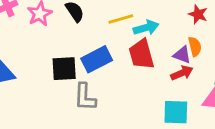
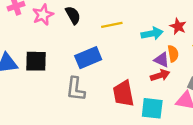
cyan arrow: (146, 28) -> (152, 34), moved
red trapezoid: (141, 54) -> (123, 94), moved
black square: (64, 69) -> (36, 61), moved

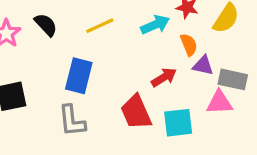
blue rectangle: (88, 58) -> (79, 76), turned -40
purple triangle: (162, 60) -> (203, 66), moved
red arrow: (160, 75) -> (164, 77), moved

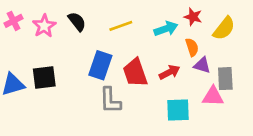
gray rectangle: (233, 79) -> (225, 79), turned 70
red trapezoid: (136, 112) -> (135, 73), moved
gray L-shape: (72, 121) -> (110, 100), moved

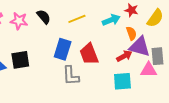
pink star: (44, 26) -> (19, 21), turned -30
purple triangle: (202, 65) -> (140, 47), size x1.6
red arrow: (169, 72) -> (124, 56), moved

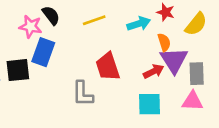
pink star: (19, 21) -> (31, 27), moved
purple triangle: (140, 47) -> (174, 60), turned 40
blue rectangle: (63, 49) -> (43, 52), moved
pink triangle: (149, 70) -> (192, 101), moved

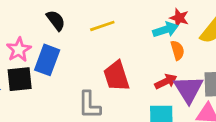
cyan arrow: (139, 24) -> (166, 30), moved
pink star: (31, 27) -> (19, 50), moved, turned 30
purple triangle: (174, 60) -> (188, 89), moved

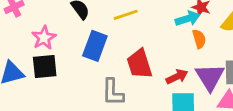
blue rectangle: (47, 60) -> (95, 46), moved
red arrow: (166, 82) -> (177, 77), moved

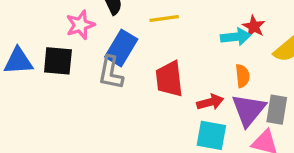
pink star: (44, 38) -> (80, 25), moved
orange semicircle: (199, 39) -> (243, 76), moved
gray L-shape: (113, 92) -> (111, 73), moved

